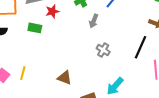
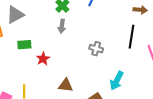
red star: (52, 11) -> (43, 59), moved
gray arrow: (94, 21) -> (62, 26), moved

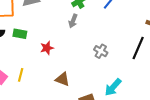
green rectangle: (24, 45) -> (20, 34), moved

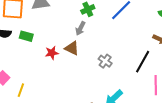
yellow line: (21, 75) -> (21, 90), moved
brown triangle: (62, 79) -> (72, 48), moved

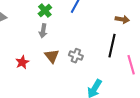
brown triangle: (72, 48) -> (52, 56), moved, turned 42

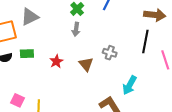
brown arrow: (122, 19) -> (155, 15), size x1.5
brown triangle: (52, 56) -> (86, 64), moved

